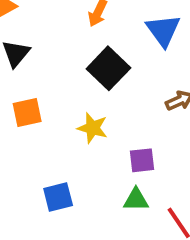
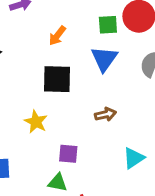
black square: (108, 68) -> (57, 79), turned 36

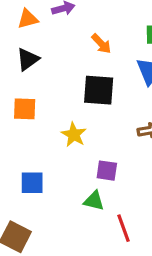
orange arrow: (57, 36) -> (101, 44), turned -84

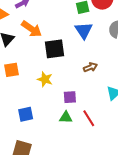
orange arrow: (101, 44) -> (32, 29), moved, size x1.5
red line: (123, 228) -> (89, 118), moved

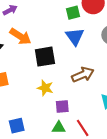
brown arrow: (90, 67) -> (83, 75), size x1.5
yellow star: (45, 79) -> (45, 88), moved

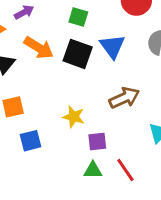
green square: (73, 13) -> (78, 17), moved, turned 32
black square: (45, 57) -> (78, 54), moved, turned 30
blue square: (17, 126) -> (30, 141), moved

